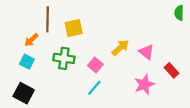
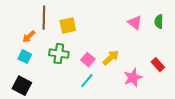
green semicircle: (179, 13) -> (159, 22), moved
yellow arrow: (120, 48) -> (111, 58), moved
pink triangle: (146, 52) -> (135, 23), moved

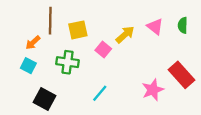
yellow arrow: (111, 58) -> (125, 35), moved
pink square: (88, 60) -> (103, 49), moved
red rectangle: (158, 65) -> (182, 75), size x1.6
black square: (22, 86) -> (44, 99), moved

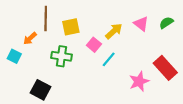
green semicircle: (183, 25) -> (166, 23), turned 56
cyan square: (28, 66) -> (14, 56), moved
cyan line: (100, 93) -> (109, 59), moved

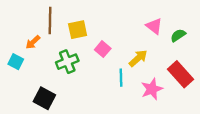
green semicircle: (166, 23) -> (178, 35), moved
yellow arrow: (114, 31) -> (138, 58), moved
green cross: (61, 56) -> (67, 62), turned -30
cyan line: (109, 59) -> (121, 78), moved, turned -42

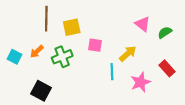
orange arrow: (33, 42) -> (37, 51), moved
pink square: (103, 49) -> (95, 45), turned -32
red rectangle: (180, 74) -> (167, 68), size x0.7

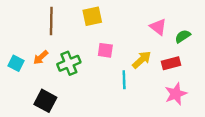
yellow square: (72, 27) -> (92, 16), moved
red rectangle: (167, 68) -> (171, 63), moved, turned -63
pink star: (141, 82) -> (176, 94), moved

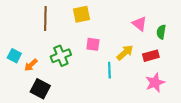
green semicircle: (183, 36) -> (161, 32), turned -48
orange arrow: (41, 57) -> (31, 65), moved

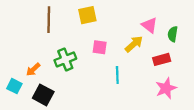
yellow arrow: (125, 53) -> (134, 44), moved
cyan square: (14, 56) -> (14, 86), moved

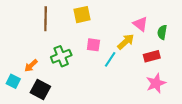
cyan line: (117, 75) -> (110, 59), moved, turned 35

